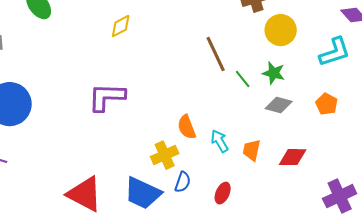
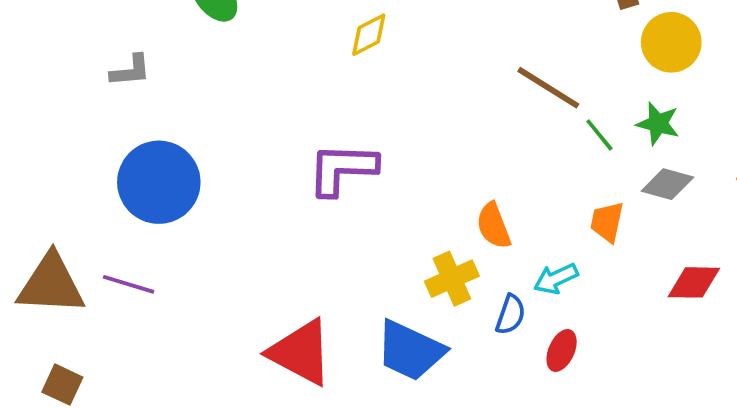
brown line: (216, 54) -> (548, 88), turned -33
cyan arrow: (220, 141) -> (556, 279), moved, turned -85
orange trapezoid: (252, 150) -> (607, 222), moved
blue semicircle: (183, 182) -> (511, 315), moved

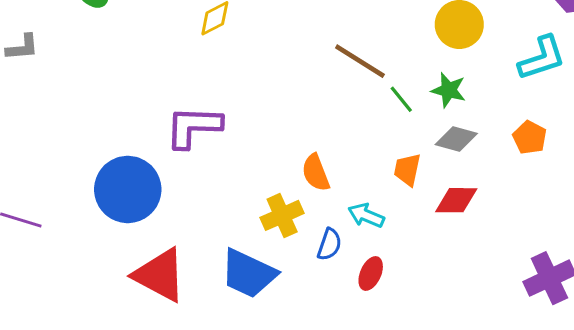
blue circle: (159, 182) -> (128, 189), moved
cyan arrow: (556, 279) -> (366, 215), turned 48
red diamond: (694, 282) -> (456, 200), moved

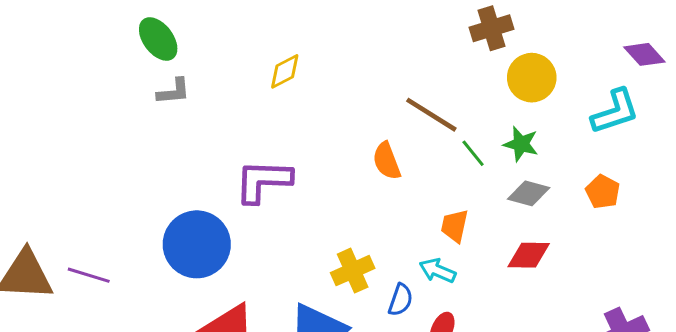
gray L-shape: (22, 47) -> (174, 92), moved
orange trapezoid: (407, 170) -> (455, 226), moved
orange semicircle: (316, 173) -> (387, 161), moved

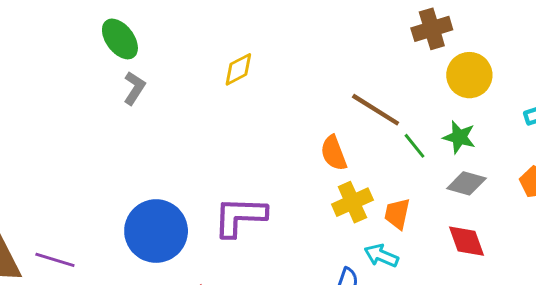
gray L-shape: (174, 92) -> (134, 88), turned -52
purple L-shape: (263, 181) -> (240, 217), moved
red diamond: (529, 255) -> (466, 241), turned 69
yellow cross: (353, 271) -> (352, 202), moved

